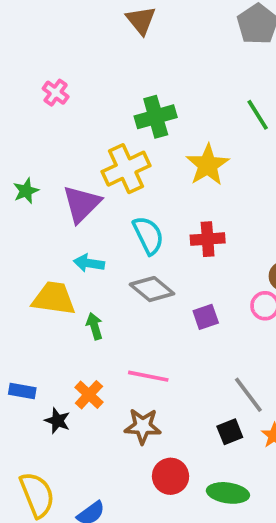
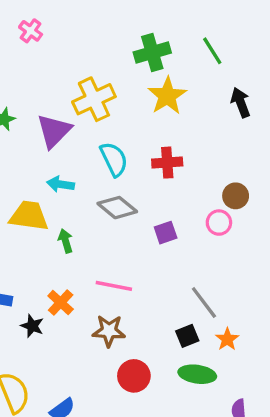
green cross: (156, 117) -> (152, 53), moved
green ellipse: (228, 493) -> (197, 374), moved

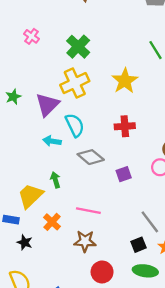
green cross: (152, 53) -> (78, 47), moved, turned -30
cyan semicircle: (114, 159) -> (75, 125), moved
yellow trapezoid: (29, 216) -> (30, 196), moved, turned -52
black star: (32, 326) -> (25, 242), moved

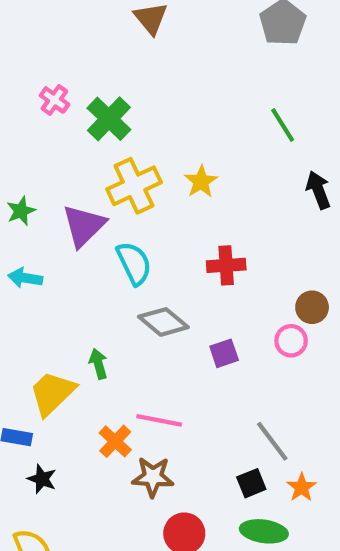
green cross: (78, 47) -> (109, 119), moved
yellow star: (125, 81) -> (201, 182), moved, size x0.7
cyan arrow: (52, 141) -> (25, 278), moved
orange cross: (52, 222) -> (115, 441), moved

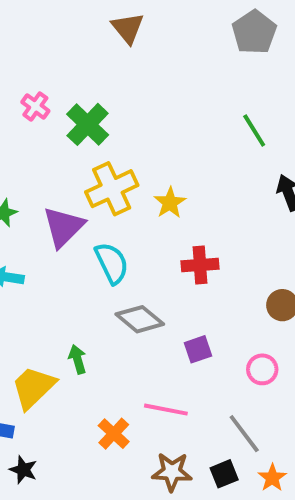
yellow star: (201, 182) -> (170, 203), moved
pink circle: (291, 341) -> (262, 369), moved
pink line: (159, 420) -> (166, 410), moved
orange cross: (115, 441) -> (114, 434), moved
brown star: (153, 477) -> (172, 472), moved

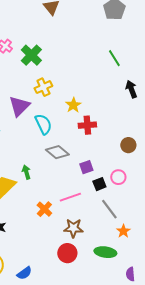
yellow cross: (112, 189) -> (43, 87), size x0.7
yellow star: (170, 203) -> (73, 105), moved
pink line: (166, 410) -> (70, 197), turned -30
black square: (224, 474) -> (99, 184), moved

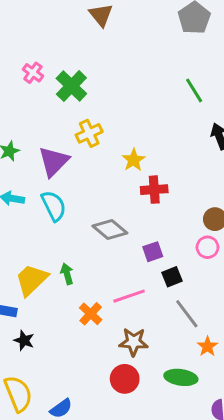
cyan semicircle: (43, 124) -> (54, 206), moved
green arrow: (26, 172) -> (67, 274), moved
pink circle: (118, 177) -> (207, 247), moved

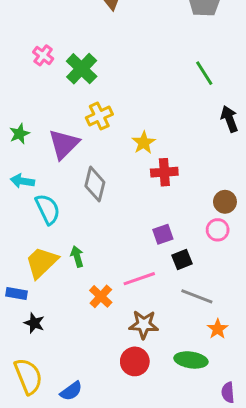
cyan semicircle: (54, 206) -> (48, 209), moved
gray diamond: (110, 229) -> (95, 184), moved, turned 64
gray line: (187, 314) -> (197, 296), turned -32

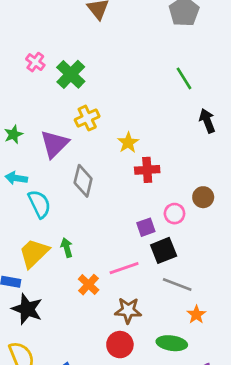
pink circle: (218, 230) -> (174, 214), moved
black square: (182, 259) -> (164, 250), size x1.4
black star: (34, 323) -> (27, 309), size x1.6

